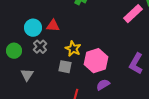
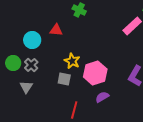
red triangle: (53, 26) -> (56, 30), moved
gray cross: (40, 47) -> (31, 65), moved

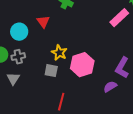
red triangle: (56, 30) -> (43, 22), turned 48
gray cross: (31, 65) -> (18, 57), turned 32
purple semicircle: (102, 97) -> (110, 87), moved

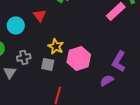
gray cross: (18, 57) -> (24, 57), moved

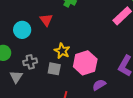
purple semicircle: (107, 80) -> (99, 85), moved

